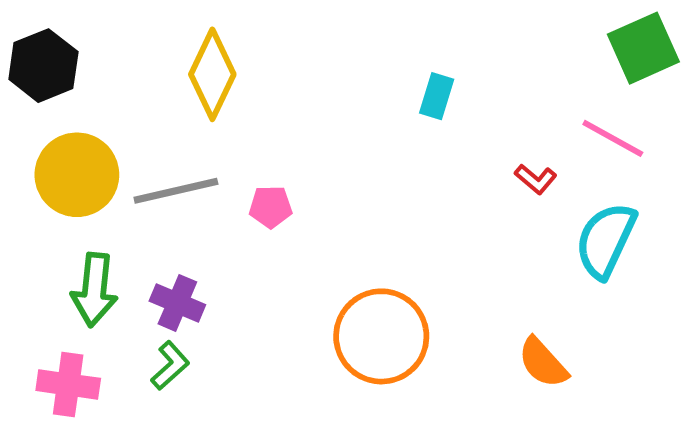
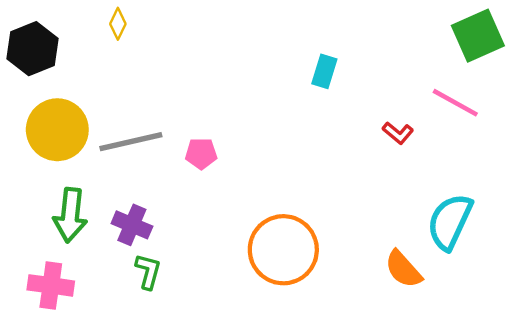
yellow diamond: (212, 74) -> (118, 24), moved, size x0.5
cyan semicircle: (606, 240) -> (450, 222), moved
green L-shape: (170, 366) -> (148, 271), moved, turned -33

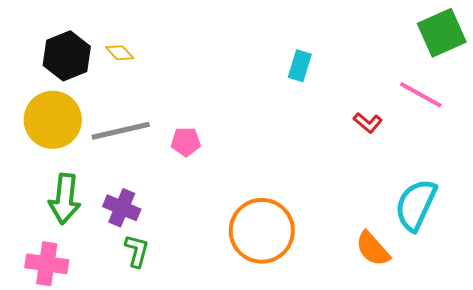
yellow diamond: (118, 24) -> (120, 53), moved, turned -68
black hexagon: (32, 49) -> (67, 56), moved

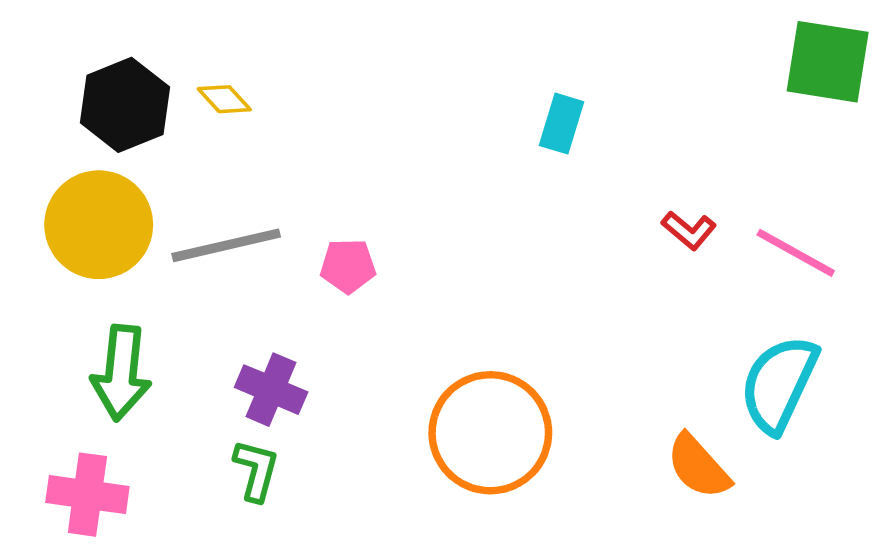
green square: (442, 33) -> (828, 62), turned 33
pink line: (421, 95) -> (796, 253), moved
purple cross: (122, 208) -> (271, 390), moved

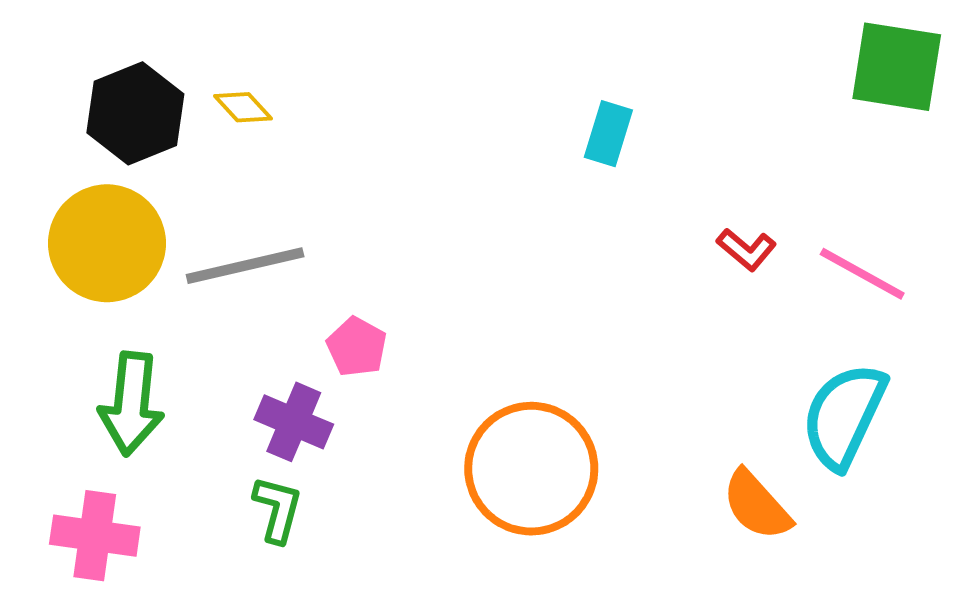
pink pentagon: (348, 266) -> (357, 347), moved, turned 30

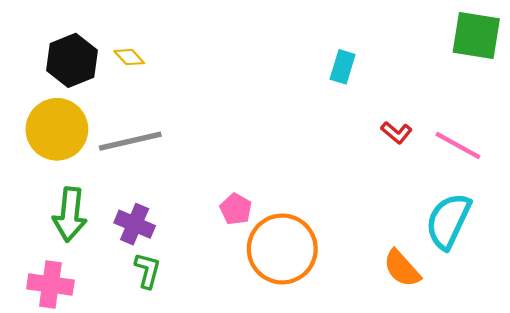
cyan rectangle: (608, 134) -> (343, 67), moved
pink pentagon: (357, 347) -> (236, 209), moved
purple cross: (294, 422) -> (135, 224), moved

